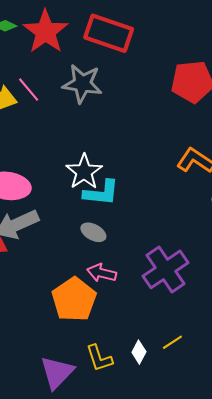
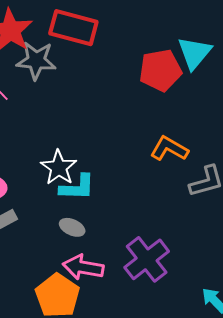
gray star: (82, 84) -> (36, 60), moved
pink arrow: (102, 273) -> (83, 267), size x1.4

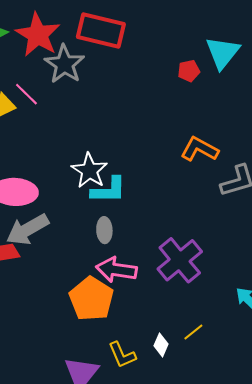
gray star: (36, 60) -> (64, 64), turned 30
red pentagon: (160, 70) -> (189, 71), size x0.5
gray ellipse: (72, 227) -> (104, 230), turned 65

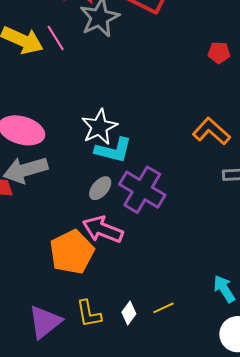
gray ellipse: (104, 230) -> (100, 188), turned 30
purple cross: (180, 260) -> (142, 190), moved, turned -33

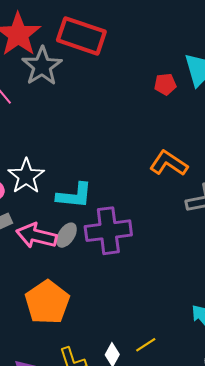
white star: (99, 127) -> (26, 176), moved
purple cross: (142, 190) -> (108, 231), turned -30
pink arrow: (103, 230) -> (36, 236), moved

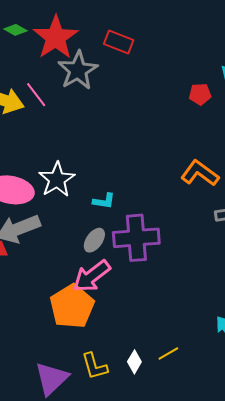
red rectangle: (81, 36) -> (119, 42), size x0.6
cyan L-shape: (74, 196) -> (104, 201), size x0.6
pink arrow: (36, 236) -> (92, 276), moved, turned -54

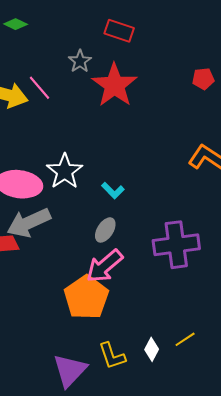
red star: (56, 37) -> (114, 85), moved
gray star: (78, 70) -> (80, 61), size x0.6
cyan L-shape: (104, 201) -> (113, 190), turned 40
purple cross: (136, 238) -> (176, 245), moved

